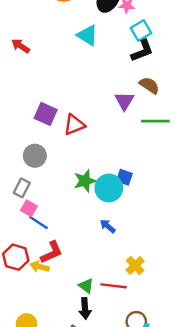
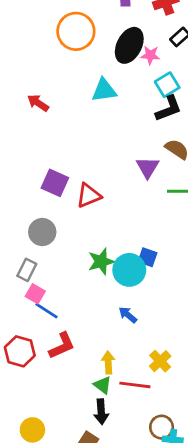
cyan triangle: (87, 35) -> (104, 90), turned -40
red arrow: (21, 46) -> (38, 103), moved
yellow arrow: (40, 267) -> (108, 363), moved, turned 72

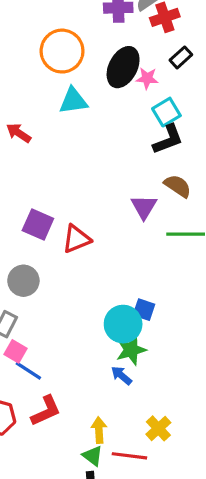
cyan triangle: (104, 90) -> (73, 101), moved
green star: (101, 261) -> (131, 350), moved

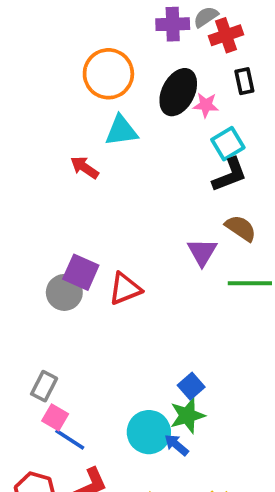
black rectangle: (181, 57) -> (244, 81), turned -60
red arrow: (19, 133) -> (85, 167), moved
gray circle: (23, 281) -> (64, 292), moved
blue square: (144, 310) -> (191, 386), moved, turned 30
cyan circle: (123, 324) -> (149, 432), moved

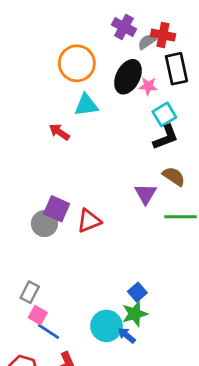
gray semicircle: (206, 17) -> (147, 42), moved
purple cross: (173, 24) -> (124, 27), turned 30
red cross: (226, 35) -> (163, 35), turned 30
black rectangle: (244, 81) -> (176, 69), size x1.6

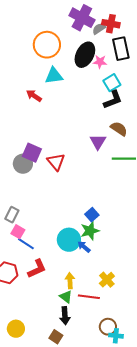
purple cross: (124, 27) -> (82, 18), size x1.4
red triangle: (89, 221) -> (56, 162), turned -48

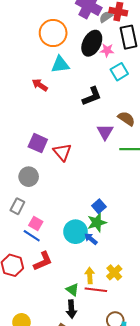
black L-shape: (113, 100) -> (92, 96), moved
gray circle: (23, 164) -> (29, 177), moved
pink square: (18, 232) -> (36, 224), moved
yellow arrow: (70, 281) -> (90, 275), moved

